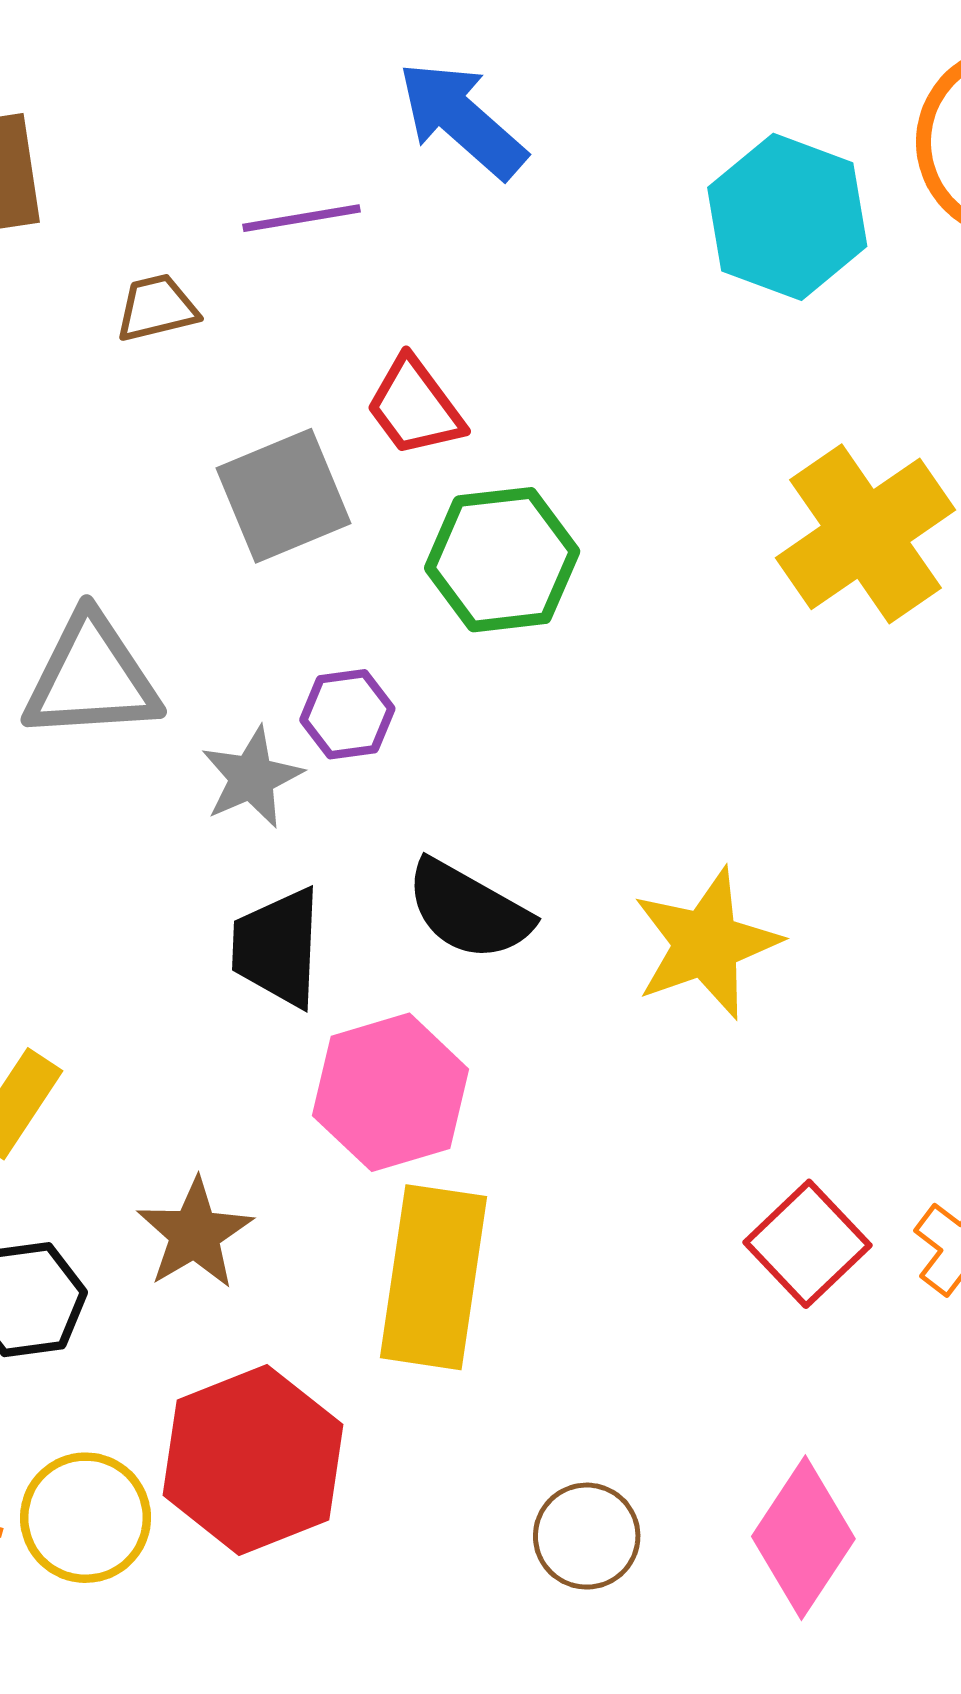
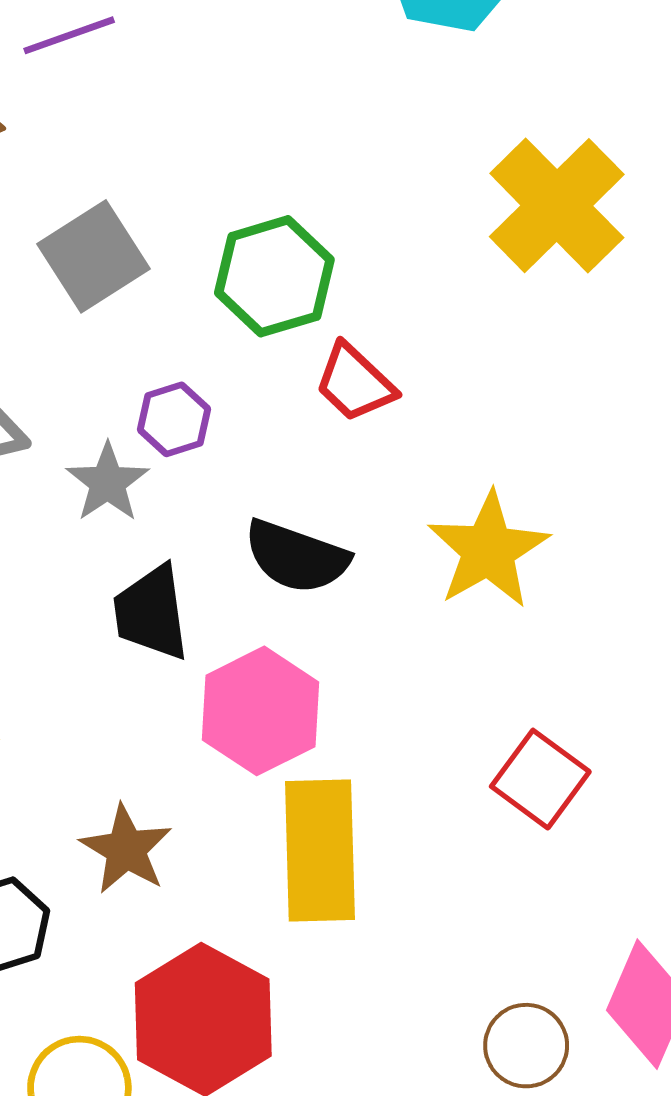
red trapezoid: (415, 407) -> (355, 383), moved
red square: (808, 1244) -> (540, 779), moved
brown circle: (587, 1536) -> (526, 1046), moved

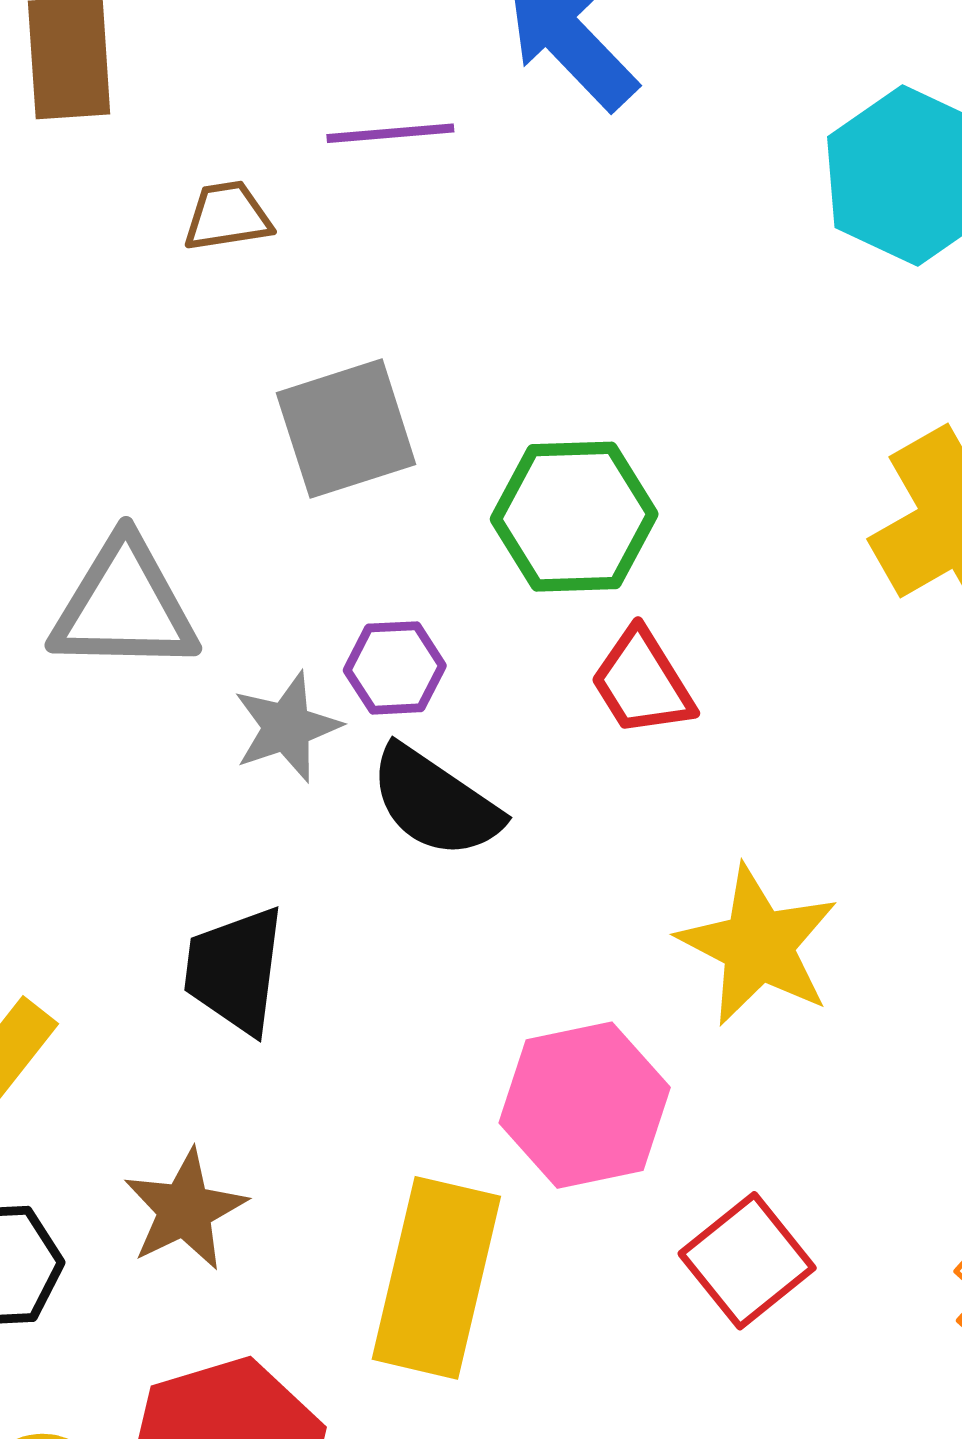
yellow star: (488, 550) -> (758, 945), turned -30
black semicircle: (297, 557) -> (435, 802), moved
black trapezoid: (151, 613) -> (235, 970), moved
pink hexagon: (260, 711) -> (585, 1105), moved

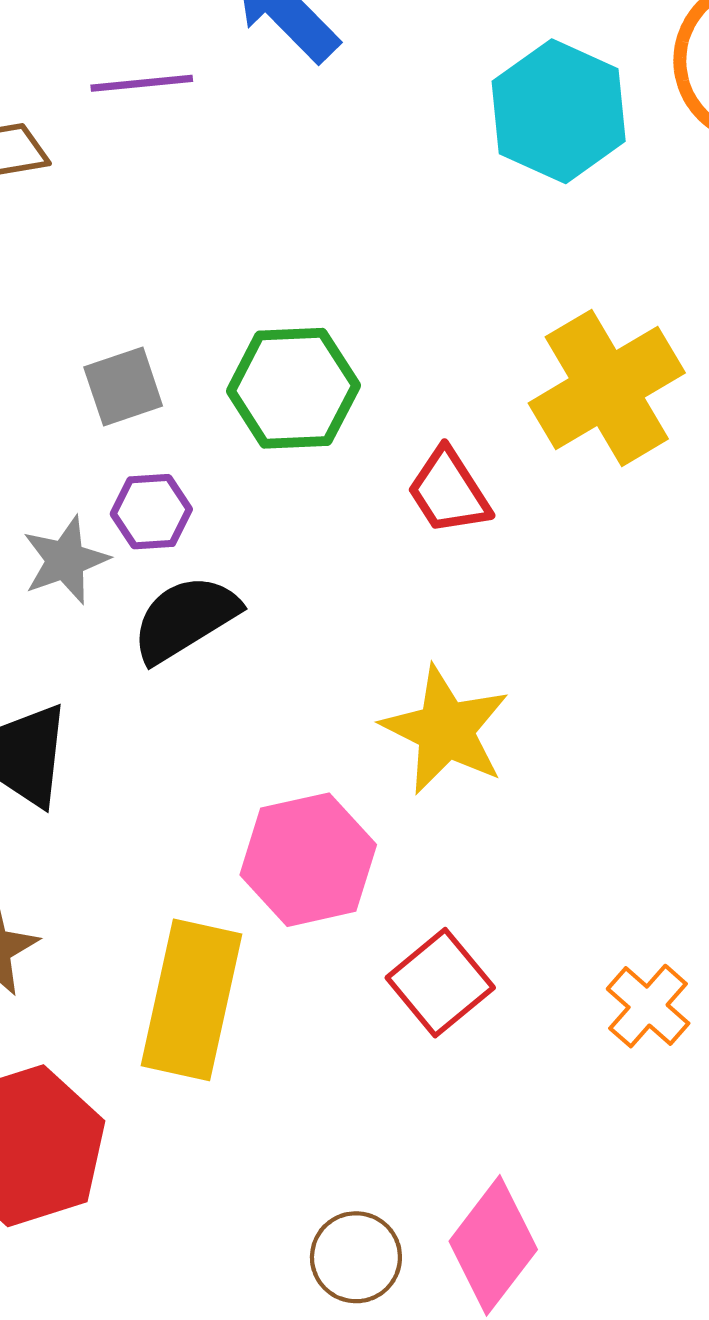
gray square: (346, 429) -> (123, 386), moved, size x0.7
red trapezoid: (642, 682) -> (449, 491), moved
black semicircle: (435, 802) -> (185, 619), turned 115

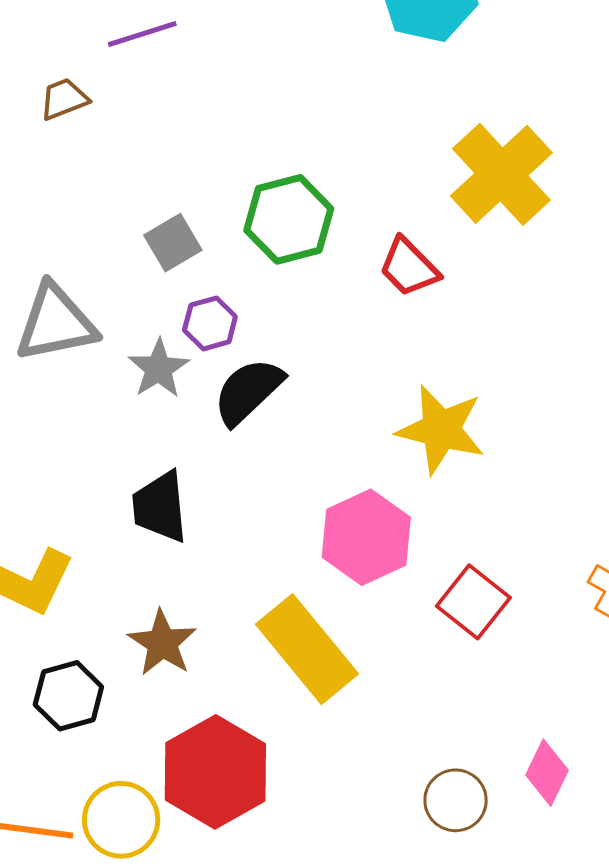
yellow rectangle: (191, 1000) -> (307, 649), turned -40
pink diamond: (493, 1245) -> (547, 773), size x0.7

